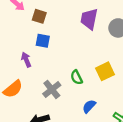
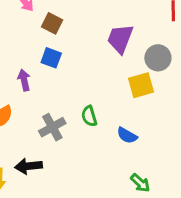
yellow square: (105, 71) -> (141, 85), moved
blue semicircle: (89, 106) -> (127, 135), moved, turned -112

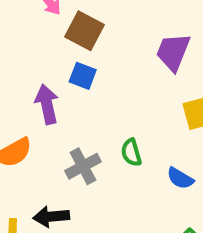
brown square: (52, 23) -> (85, 31), size x1.4
purple arrow: (24, 80) -> (47, 104), size x1.4

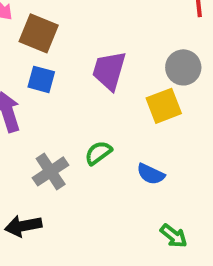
purple trapezoid: (173, 52) -> (109, 70), moved
green semicircle: (131, 153) -> (98, 153), turned 76

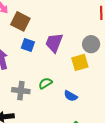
blue square: (41, 79) -> (28, 45), moved
gray cross: (51, 171) -> (21, 91), turned 36

